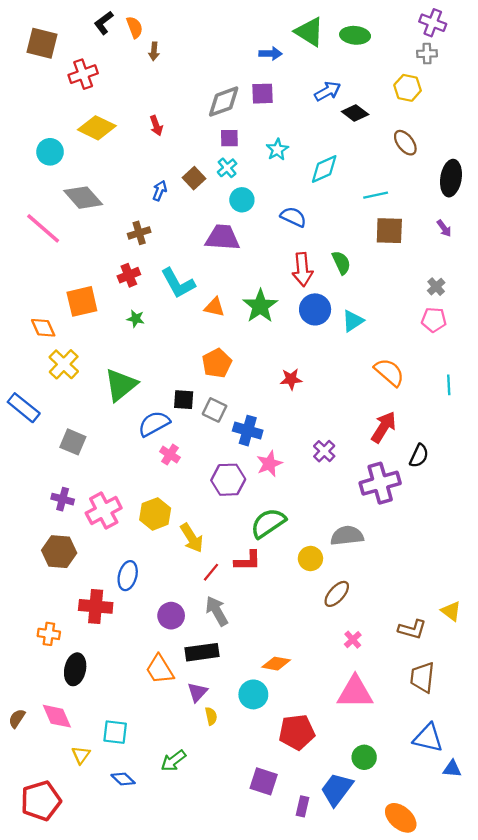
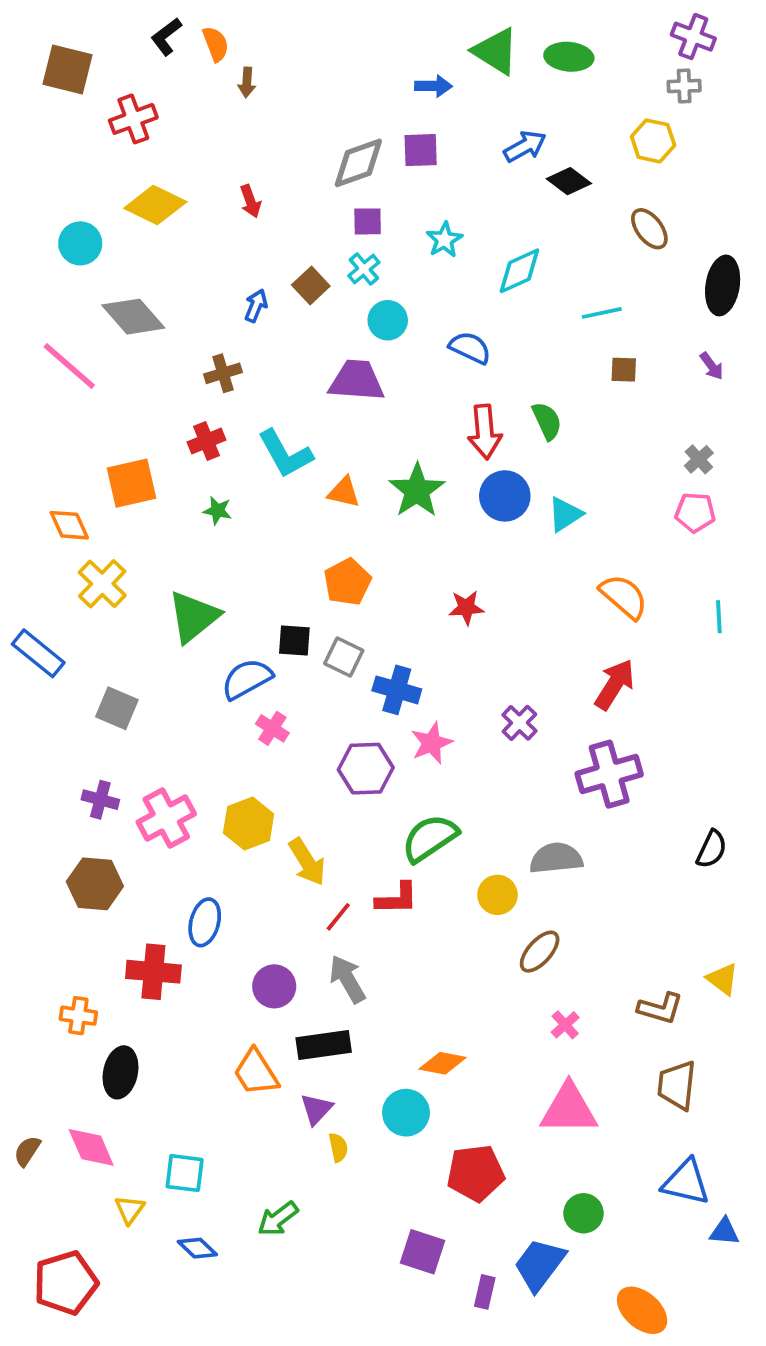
brown square: (389, 231) -> (624, 370), size x0.6
black semicircle: (419, 456) -> (712, 849), moved

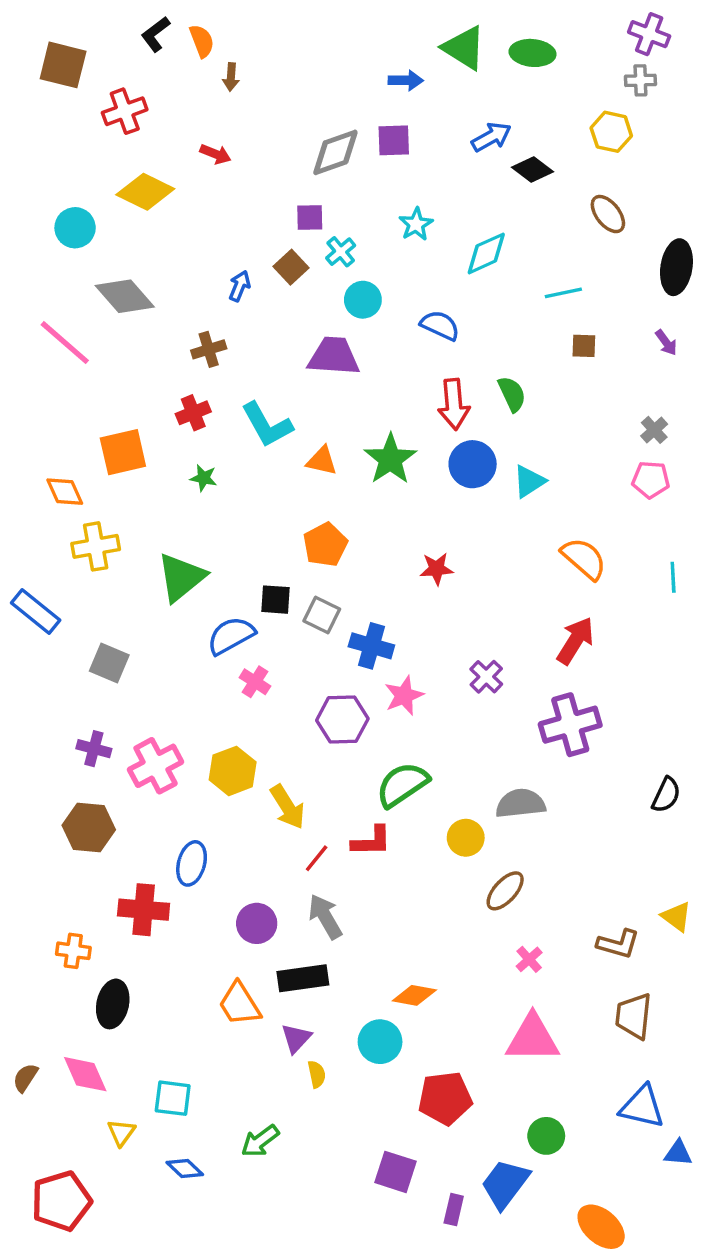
red arrow: (250, 201) -> (216, 154), moved, turned -48
purple square: (368, 221) -> (310, 217), moved
yellow cross: (102, 584) -> (96, 546), turned 36

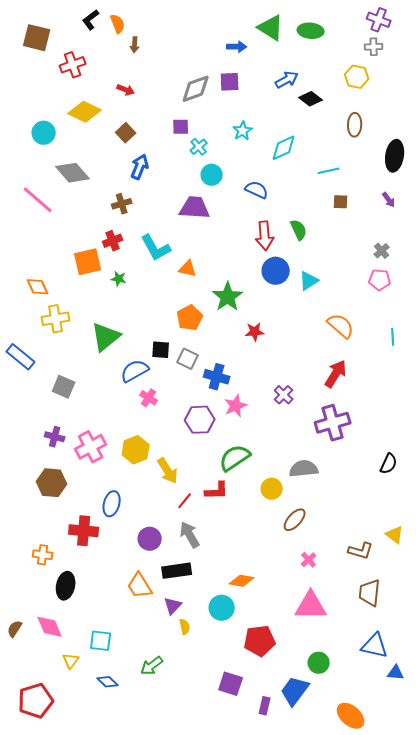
brown ellipse: (608, 214) -> (355, 125), turned 40
brown square: (291, 267) -> (126, 133), moved
blue arrow: (240, 286) -> (140, 167), size x1.4
orange square: (123, 452) -> (88, 262), moved
green star: (390, 459) -> (228, 297), moved

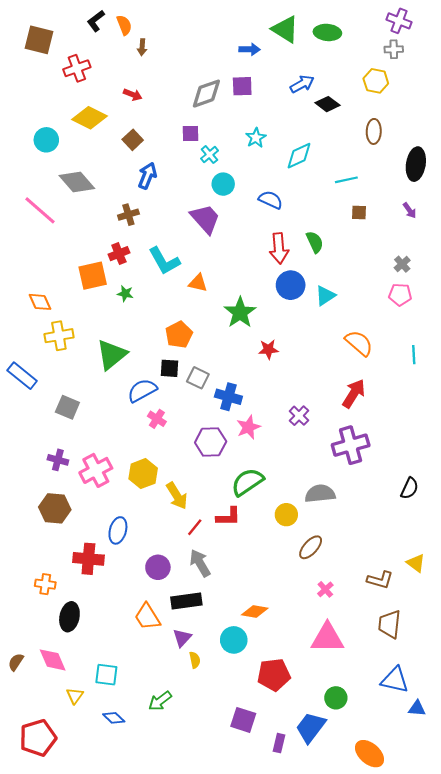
purple trapezoid: (195, 208) -> (205, 219), turned 44
orange pentagon: (190, 318) -> (179, 335), moved

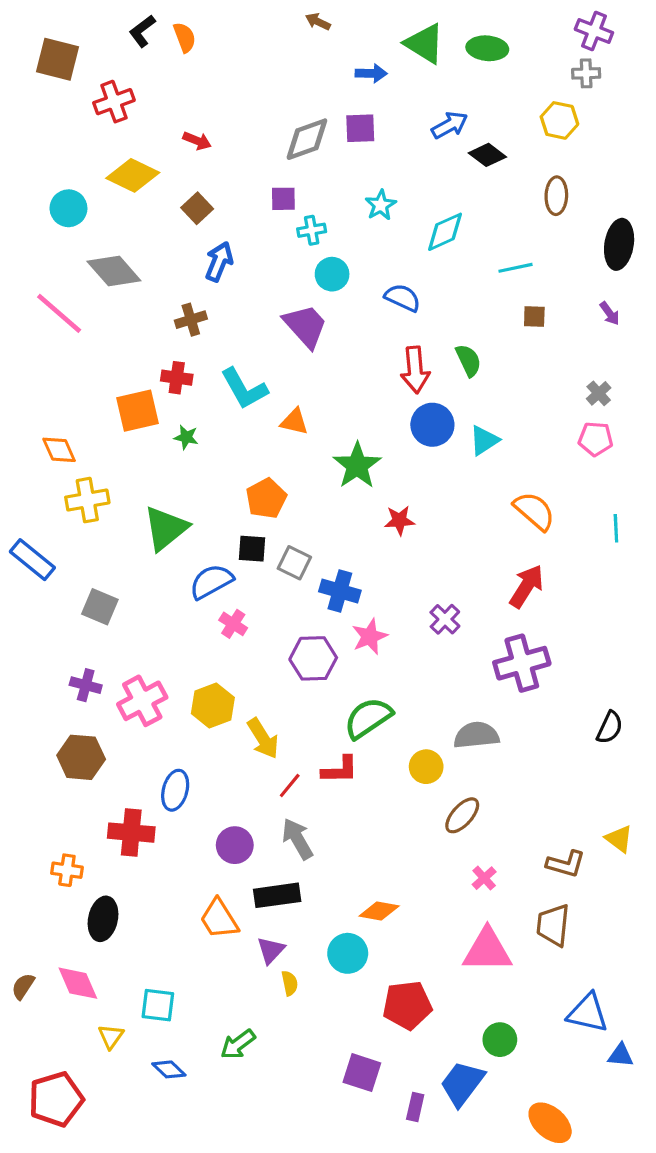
brown arrow: (142, 47) -> (318, 22), moved, turned 112
cyan cross: (210, 155) -> (312, 230), turned 30
red cross: (119, 254) -> (177, 378), turned 30
brown trapezoid: (390, 624) -> (553, 925), moved

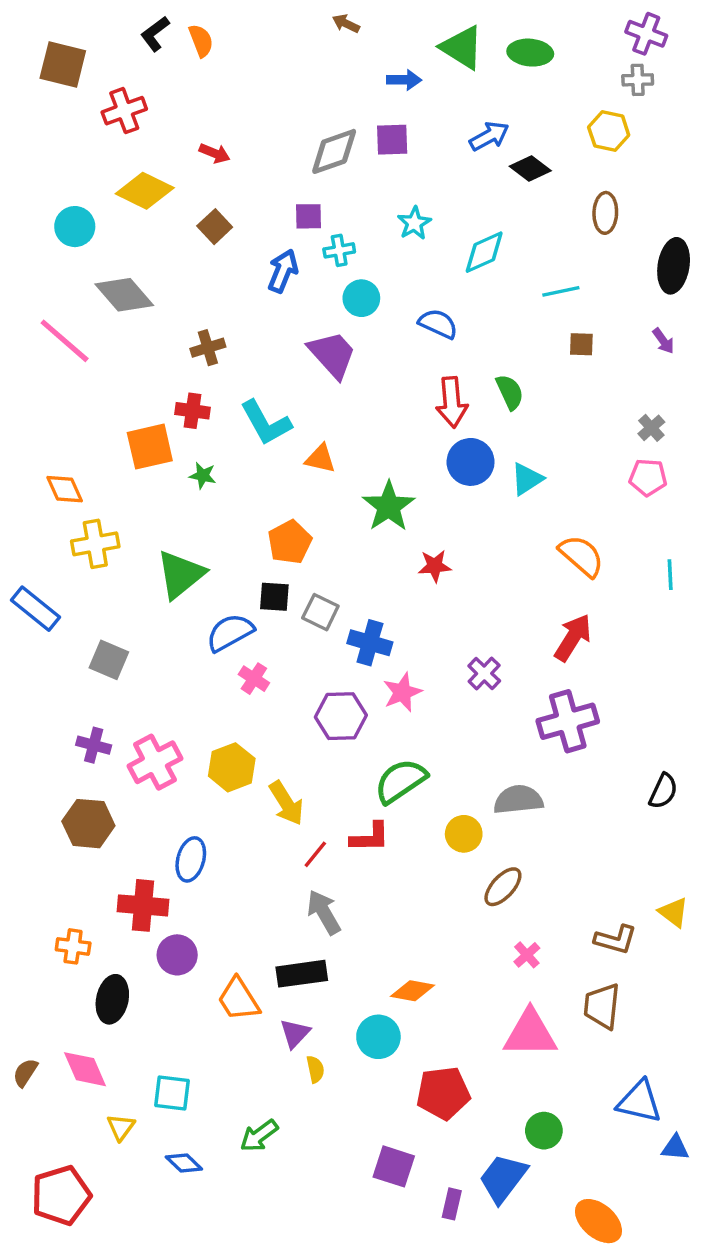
blue arrow: (219, 262) -> (283, 271), moved
purple circle: (235, 845) -> (177, 955), moved

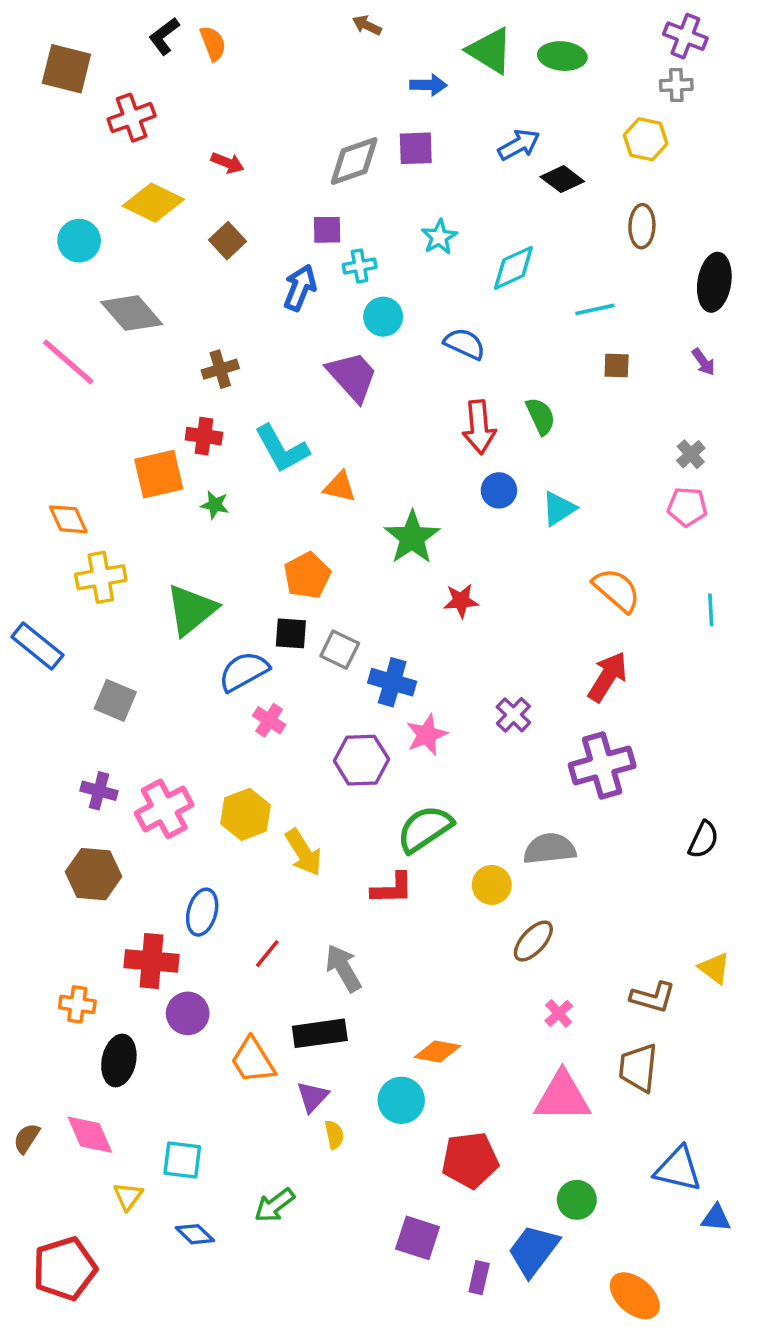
blue circle: (471, 462) -> (499, 490), size x0.7
red line: (315, 854) -> (267, 954), moved

